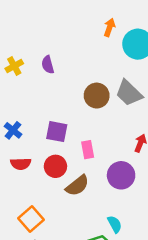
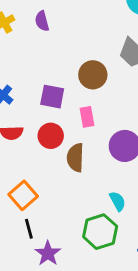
brown circle: (97, 96) -> (93, 75), moved
brown semicircle: (77, 186) -> (75, 158), turned 130

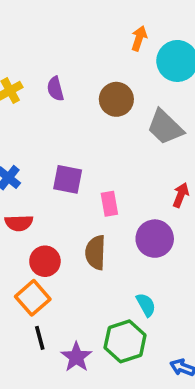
brown circle: (93, 75) -> (116, 99), moved
red circle: (51, 136) -> (45, 261), moved
purple star: (48, 253) -> (76, 357), moved

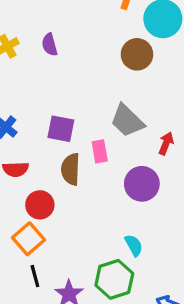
brown circle: (116, 99) -> (137, 54), moved
gray trapezoid: (165, 127) -> (127, 121), moved
brown semicircle: (95, 253) -> (71, 169), moved

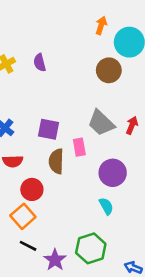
red arrow: (166, 143) -> (132, 125), moved
cyan semicircle: (134, 245) -> (106, 206), moved
black line: (35, 276) -> (28, 246), turned -48

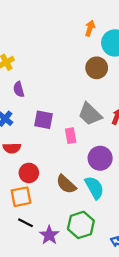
purple semicircle: (40, 63) -> (19, 89), moved
brown semicircle: (56, 161) -> (66, 184), moved, turned -50
cyan semicircle: (106, 206) -> (94, 188), size x1.5
orange square: (23, 216) -> (21, 197), turned 30

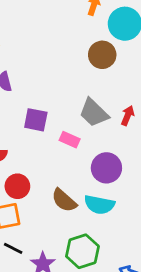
pink rectangle: (71, 136) -> (70, 140), turned -56
cyan semicircle: (94, 188) -> (99, 205), turned 130

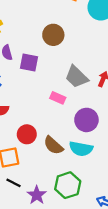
brown circle: (102, 55) -> (53, 35), moved
purple square: (36, 120) -> (29, 62), moved
red circle: (17, 186) -> (27, 134), moved

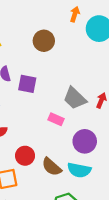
brown circle: (53, 35) -> (44, 41), moved

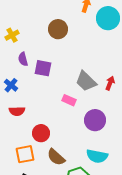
brown semicircle: (52, 167) -> (56, 157), moved
cyan semicircle: (79, 170) -> (97, 156), moved

